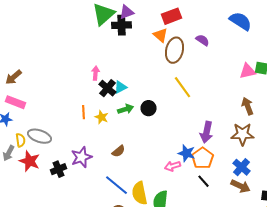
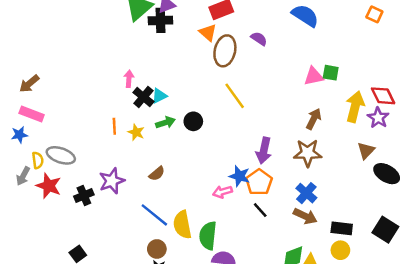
brown arrow: (248, 106) -> (314, 119), turned 48

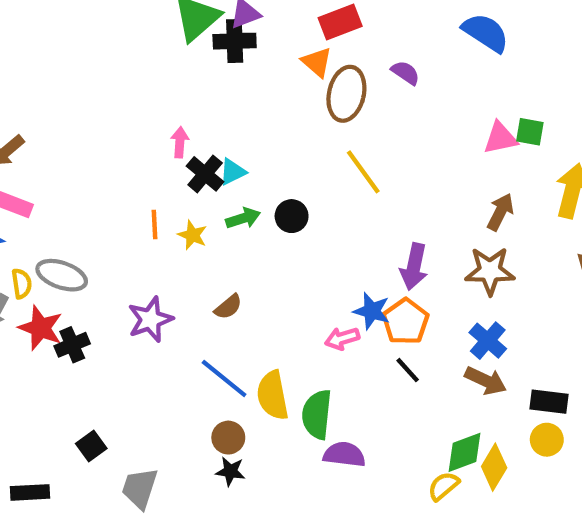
black cross: (84, 196) -> (72, 345), moved

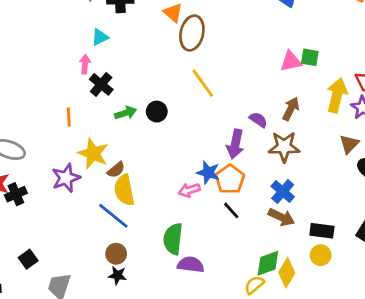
purple semicircle: (405, 73) -> (258, 120), moved
cyan triangle: (233, 172) -> (100, 37), moved
yellow star: (192, 235) -> (93, 154), moved, size x1.6
yellow semicircle: (273, 395) -> (124, 190), moved

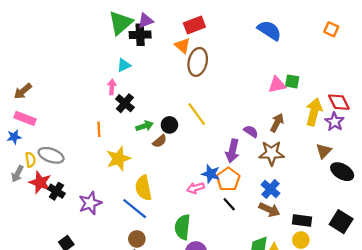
yellow line: (203, 83) -> (197, 114), moved
yellow star: (93, 154) -> (118, 159), turned 30
brown semicircle: (116, 170) -> (160, 141), moved
purple star: (66, 178) -> (90, 203), moved
black cross: (16, 194) -> (56, 191), turned -35

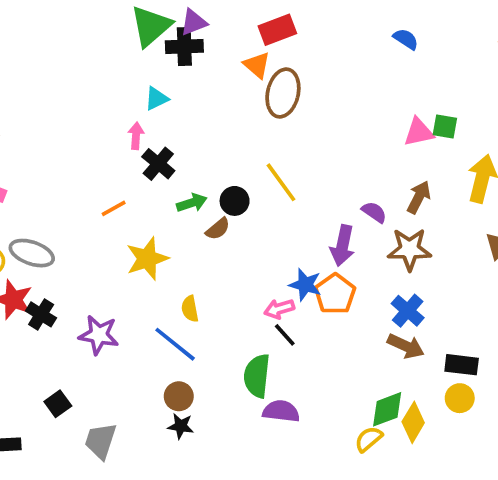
blue semicircle: (269, 30) -> (406, 39), size x0.6
orange line: (99, 129) -> (114, 208), turned 64
yellow semicircle: (143, 188) -> (190, 309), size x0.6
purple star: (90, 203) -> (99, 335), turned 30
black line: (229, 204) -> (285, 335), moved

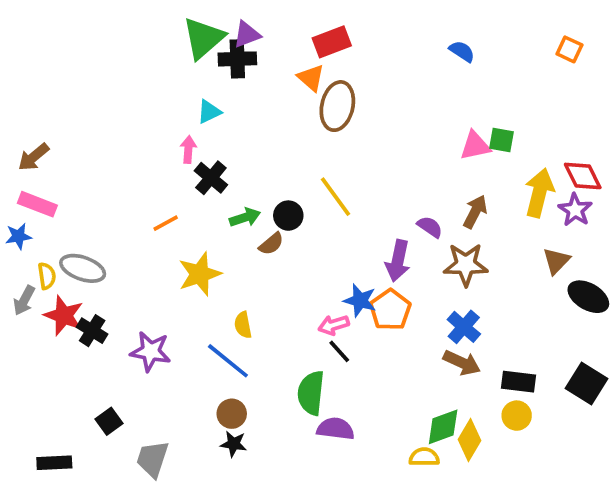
yellow semicircle: (369, 439) -> (424, 457), turned 40

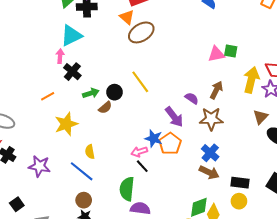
brown ellipse: (337, 106) -> (141, 32), turned 45
cyan triangle: (209, 112) -> (71, 36), size x1.6
purple arrow: (398, 261) -> (174, 117), turned -50

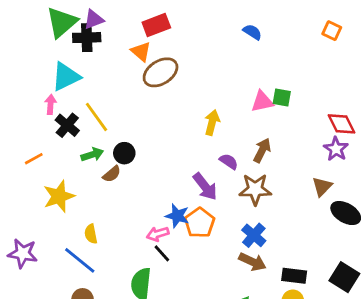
yellow arrow: (251, 80) -> (212, 123), moved, size x0.7
yellow line: (140, 82) -> (96, 117), moved

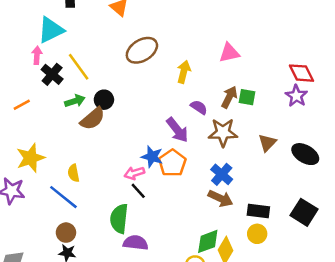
brown ellipse: (161, 72) -> (142, 50), moved
green square: (282, 97) -> (247, 97), moved
brown semicircle: (112, 174) -> (93, 119), size x1.5
brown triangle: (322, 187) -> (267, 143), moved
yellow star: (59, 196) -> (31, 158), moved

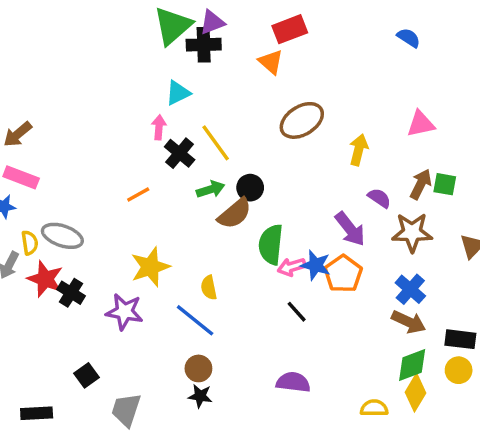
cyan triangle: (51, 30) -> (178, 93), size x0.7
pink arrow: (134, 173) -> (291, 267), moved
green semicircle: (119, 219) -> (271, 244), moved
green diamond: (208, 241) -> (412, 365), moved

